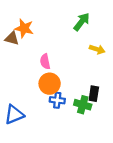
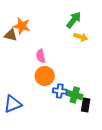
yellow arrow: (97, 49) -> (81, 37), moved
black rectangle: (94, 94) -> (86, 105), moved
blue cross: (57, 100) -> (60, 91), moved

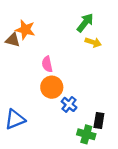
blue cross: (60, 91) -> (69, 104), turned 32
green cross: (75, 95) -> (86, 134), moved

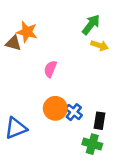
pink semicircle: (47, 64) -> (50, 69), turned 35
orange circle: (52, 87) -> (55, 108), moved
black rectangle: (99, 121) -> (100, 121), moved

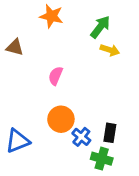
orange star: (27, 32) -> (51, 16), moved
blue cross: (74, 112) -> (81, 137), moved

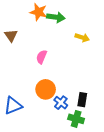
green arrow: (100, 27) -> (56, 17), moved, turned 60
brown triangle: (15, 47) -> (11, 35), turned 40

